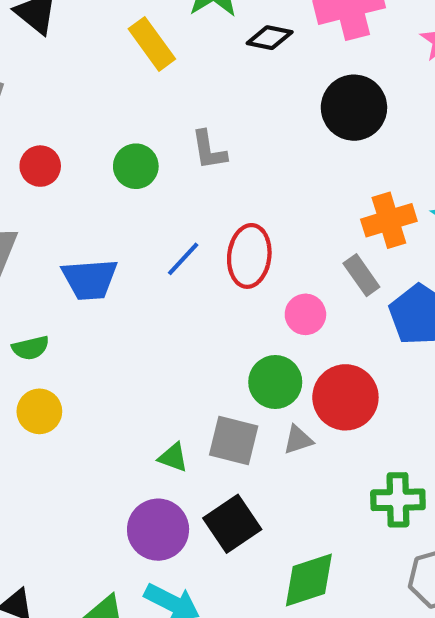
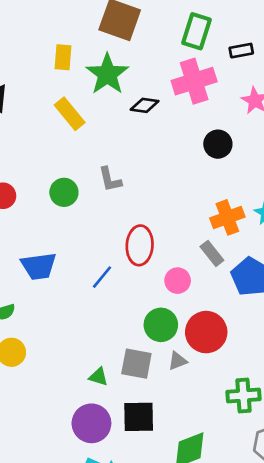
black circle: (354, 108) -> (218, 144), moved, size x0.7
blue line: (183, 259) -> (102, 277), moved
black square: (232, 524) -> (139, 417), turned 36

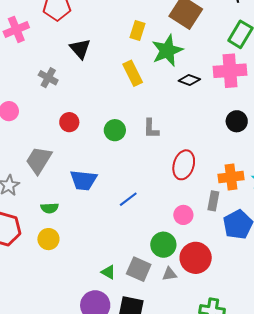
red ellipse: (140, 245) -> (184, 165), moved
gray rectangle: (212, 253) -> (213, 201), turned 36

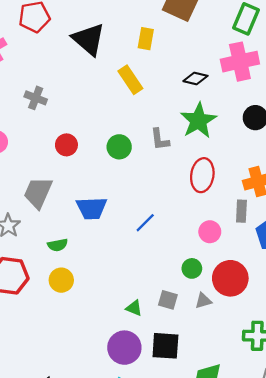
yellow rectangle: (138, 30) -> (146, 39), moved
black triangle: (80, 49) -> (89, 39), moved, size x1.4
green star: (167, 51) -> (198, 121), moved
green circle: (163, 245) -> (192, 268), size x0.7
gray square: (139, 269) -> (168, 300), size x0.7

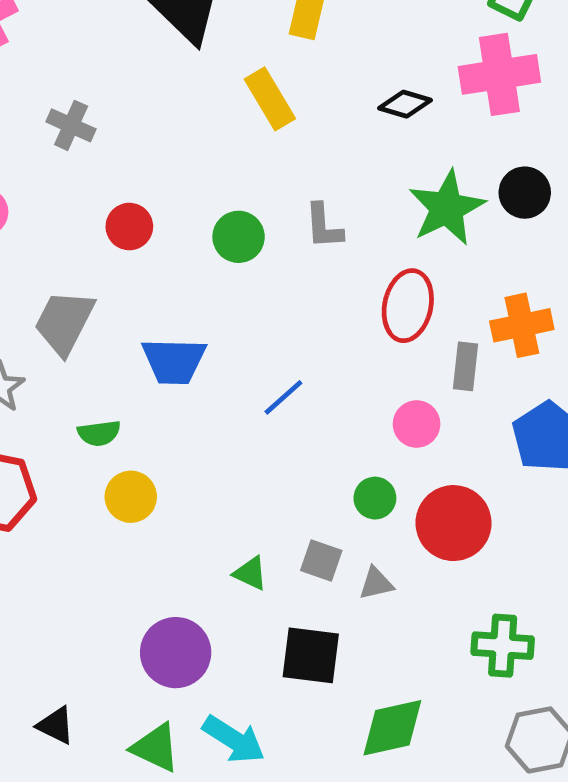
green star: (198, 121) -> (447, 208), moved
gray rectangle: (241, 211) -> (466, 366), moved
yellow circle: (61, 280) -> (131, 497), moved
gray triangle: (203, 301) -> (376, 583), moved
purple circle: (124, 348) -> (176, 653), moved

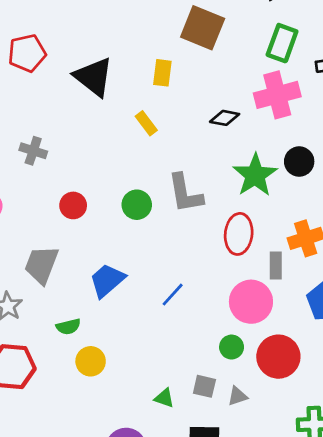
yellow rectangle: (270, 99) -> (146, 123), size x0.7
gray L-shape: (324, 226) -> (185, 193), size x1.5
blue trapezoid: (174, 361) -> (107, 280), turned 144
pink circle: (417, 424) -> (251, 302), size x1.6

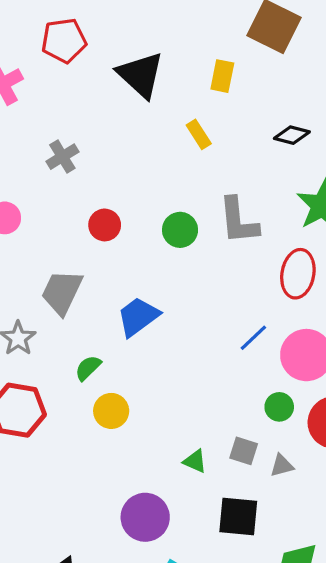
gray cross: (33, 151) -> (62, 157), turned 36
blue line: (173, 295) -> (253, 338), moved
green semicircle: (68, 327) -> (88, 368), turned 145

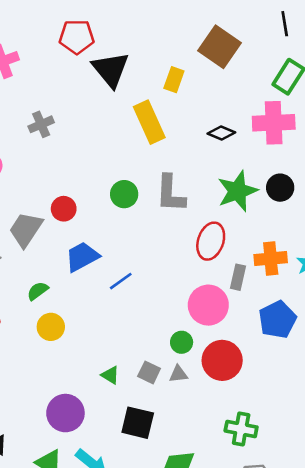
red pentagon: (64, 41) -> (77, 37), moved
yellow rectangle: (199, 134) -> (149, 122), size x1.8
red circle: (105, 225) -> (64, 209), moved
blue line: (253, 338) -> (121, 281), moved
gray triangle: (282, 466) -> (178, 374), moved

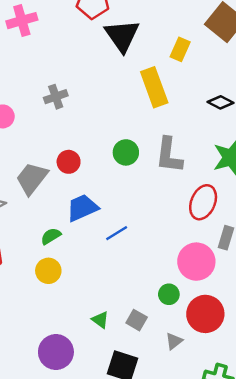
gray cross: (41, 124) -> (56, 97), moved
green semicircle: (38, 291) -> (51, 236), moved
gray triangle: (178, 374) -> (174, 341), moved, turned -36

